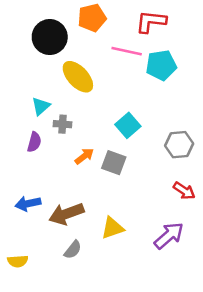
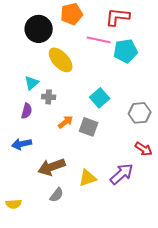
blue arrow: (28, 204) -> (22, 144), moved
purple arrow: (169, 236) -> (122, 174), moved

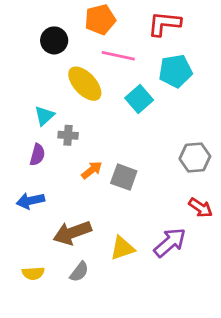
black circle: (39, 29) -> (54, 40), size x0.7
pink line: (99, 40) -> (118, 56), moved
cyan square: (100, 98) -> (139, 99), moved
yellow semicircle: (14, 204) -> (33, 273), moved

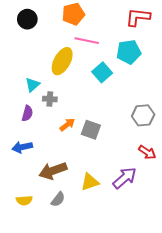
red L-shape: (164, 24) -> (138, 17), moved
black circle: (54, 40) -> (27, 19), moved
yellow ellipse: (85, 84) -> (62, 61), turned 72

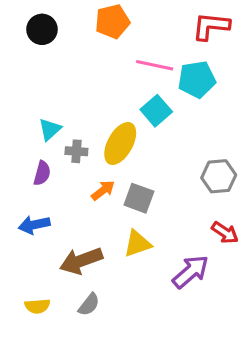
pink line: (87, 41) -> (155, 65), moved
yellow ellipse: (62, 61) -> (120, 143), moved
yellow triangle: (90, 182) -> (137, 244), moved

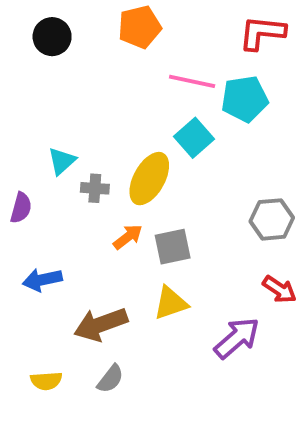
purple semicircle: (42, 173) -> (21, 208), moved
gray square: (139, 198) -> (173, 247), turned -32

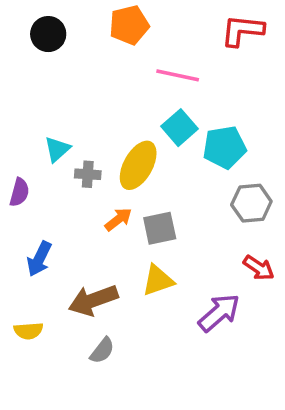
cyan pentagon: (245, 99) -> (224, 147), moved
blue arrow: (42, 280) -> (39, 259), turned -52
yellow semicircle: (46, 381) -> (28, 331), moved

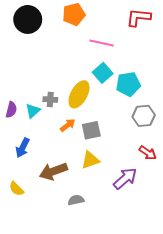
black circle: (48, 34) -> (28, 19), size x1.4
cyan triangle: (57, 149) -> (33, 111), moved
yellow semicircle: (28, 331) -> (16, 189), turned 49
gray semicircle: (102, 351) -> (76, 200), moved, turned -140

